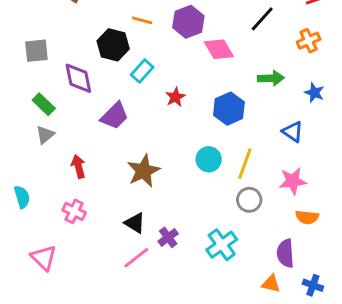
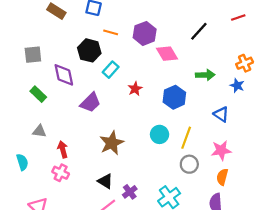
orange cross: (309, 41) -> (245, 63), moved
gray triangle: (45, 135) -> (39, 131), moved, turned 48
red arrow: (78, 167) -> (63, 149), moved
orange semicircle: (307, 217) -> (222, 177), moved, turned 98

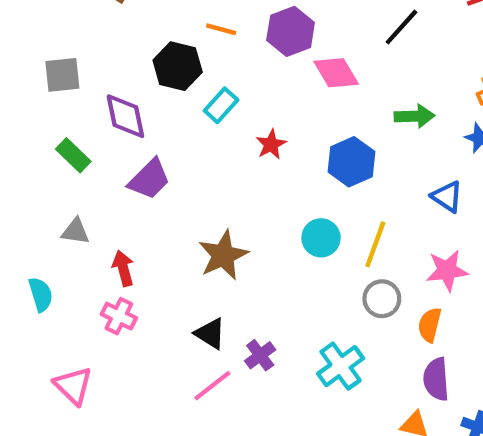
purple trapezoid: (90, 103) -> (149, 179), moved
orange semicircle: (222, 177) -> (430, 325), moved

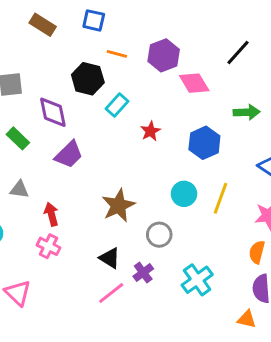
gray circle: (382, 299) -> (159, 235), moved

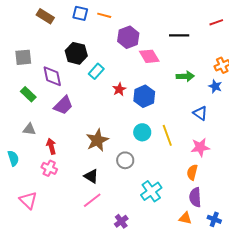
black line: (238, 52) -> (179, 35), turned 48
orange line: (117, 54) -> (104, 15), moved
blue hexagon: (204, 143) -> (144, 96), moved
yellow line: (220, 198) -> (167, 135), turned -40
purple cross: (143, 273) -> (121, 221), moved

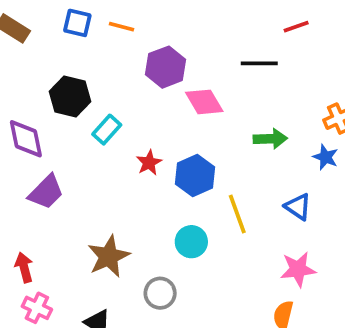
red line: (216, 22) -> (296, 27), moved
yellow line: (167, 135) -> (237, 214), moved
pink cross: (49, 168) -> (37, 308), moved

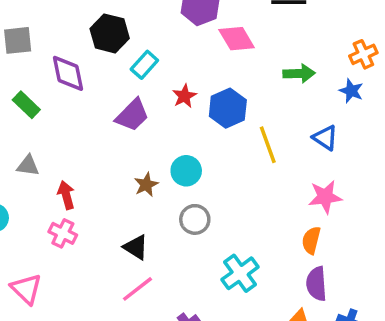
purple trapezoid: (46, 192) -> (132, 115), moved
cyan circle: (191, 242) -> (186, 171), moved
brown star: (109, 256) -> (146, 185), size x0.6
pink cross: (37, 308) -> (63, 233), moved

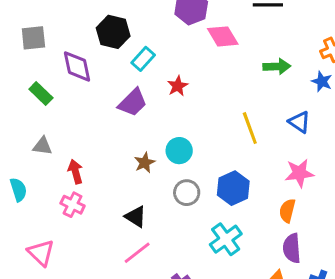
blue hexagon: (228, 108) -> (233, 188), moved

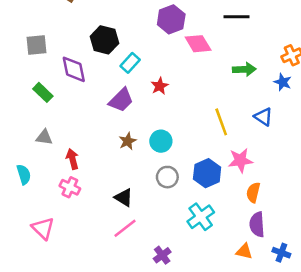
brown star: (145, 163) -> (128, 141), moved
pink star: (299, 173) -> (240, 160), moved

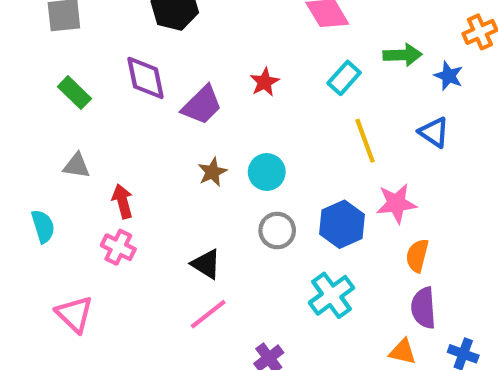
cyan rectangle: (130, 63) -> (344, 78), moved
purple diamond: (74, 69) -> (145, 78), moved
blue star: (283, 82) -> (449, 76), moved

